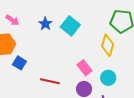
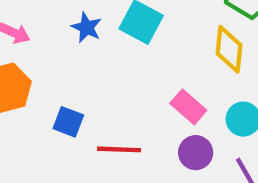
blue square: (19, 63) -> (68, 122), moved

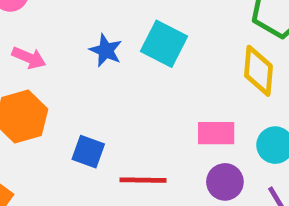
pink rectangle: (188, 107) -> (216, 133), turned -40

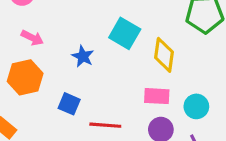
blue star: (106, 50) -> (83, 56), moved
yellow diamond: (258, 71) -> (164, 55), moved

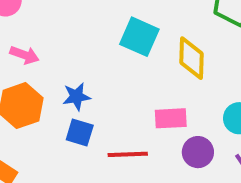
blue star: (83, 56) -> (76, 97), moved, turned -30
pink rectangle: (157, 96) -> (171, 118), moved

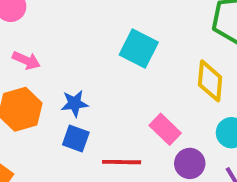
yellow diamond: (192, 58) -> (210, 81), moved
pink rectangle: (171, 118) -> (165, 129), turned 44

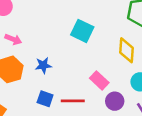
blue square: (76, 138) -> (45, 99), moved

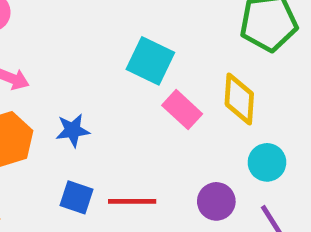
pink rectangle: (99, 80) -> (182, 110), moved

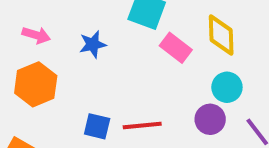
blue star: (73, 130) -> (93, 44), moved
cyan circle: (267, 162) -> (227, 87), moved

